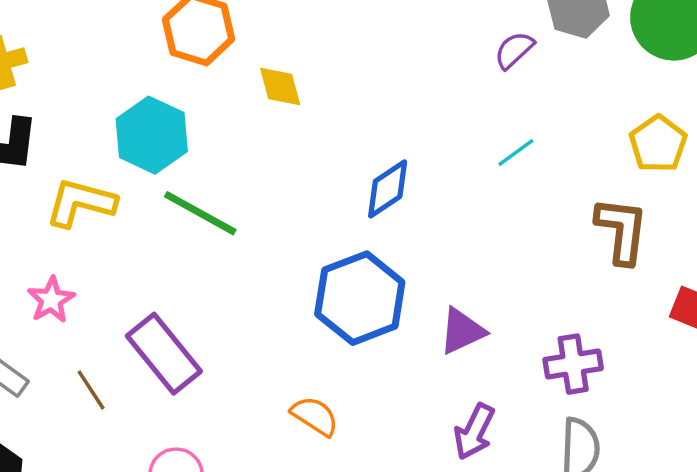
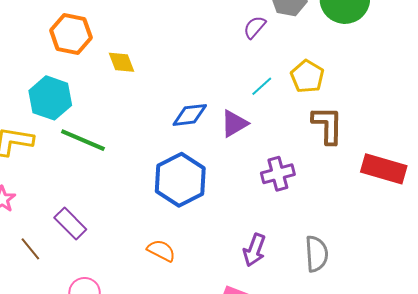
yellow pentagon: (658, 144) -> (307, 76), moved
blue diamond: (388, 189) -> (190, 115), turned 33
purple triangle: (462, 331) -> (234, 124), moved
purple rectangle: (164, 354) -> (70, 224), size x0.7
purple cross: (573, 364) -> (278, 174), moved

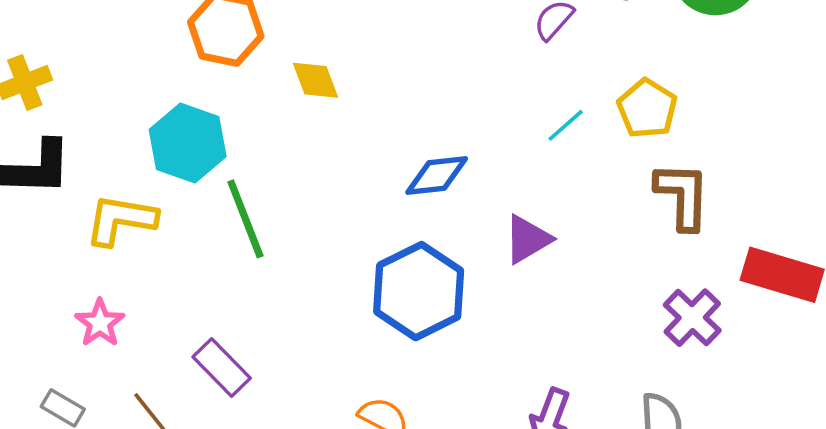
purple triangle: (234, 124) -> (528, 239), moved
green line: (83, 140) -> (245, 219), turned 45
purple cross: (278, 174) -> (692, 318), moved, turned -32

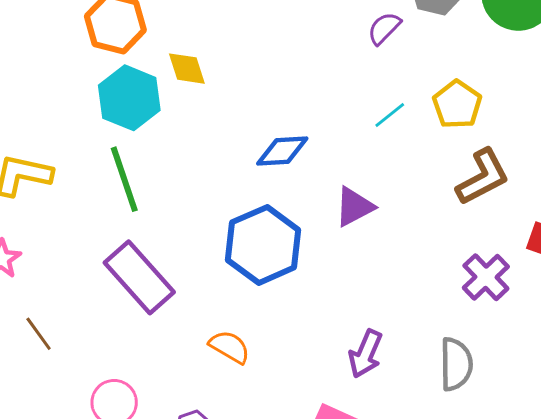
cyan hexagon: (188, 143) -> (129, 98), moved
brown L-shape: (683, 196) -> (483, 177), turned 58
purple rectangle: (222, 368) -> (139, 277), moved, size x1.5

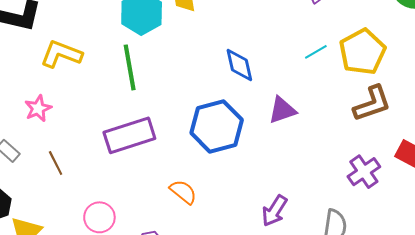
yellow pentagon: (457, 104) -> (362, 52), size x1.4
blue diamond: (282, 151) -> (239, 65), turned 72
purple rectangle: (139, 277) -> (129, 135), turned -75

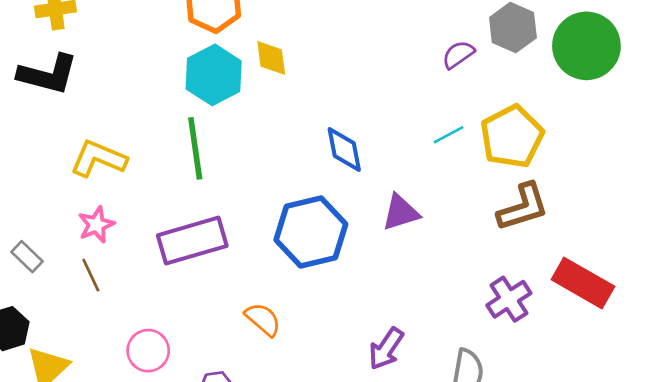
yellow L-shape: (61, 54) -> (98, 159), moved
pink star: (38, 108) -> (96, 225), moved

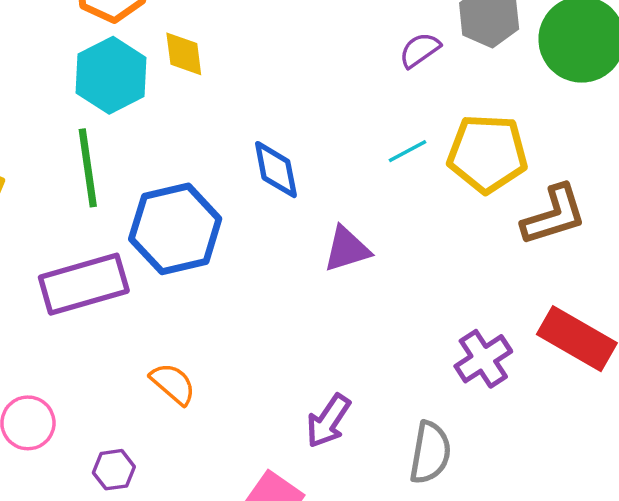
yellow pentagon: (512, 137) -> (487, 154), turned 30
brown L-shape: (523, 207) -> (554, 215), moved
blue hexagon: (311, 232) -> (175, 229), moved

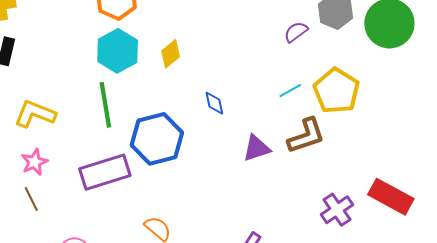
yellow diamond: (184, 54) -> (171, 54), moved, turned 60
yellow pentagon: (487, 154) -> (336, 91), turned 30
blue diamond: (276, 170) -> (214, 103), size x0.7
brown L-shape: (554, 215) -> (306, 136), moved

